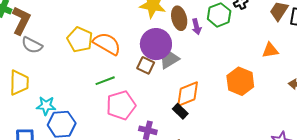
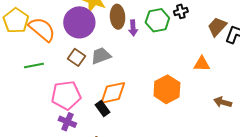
purple circle: (156, 44) -> (79, 22), moved
pink pentagon: (121, 105) -> (66, 95), moved

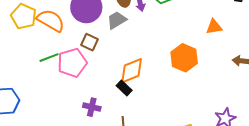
gray trapezoid: (101, 56) -> (117, 20), moved
pink pentagon: (66, 95) -> (72, 63), moved

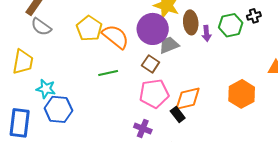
gray trapezoid: (117, 20) -> (169, 45), moved
pink pentagon: (72, 63) -> (154, 94), moved

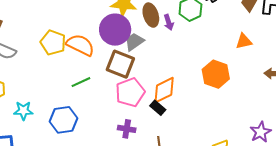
brown square: (151, 64) -> (120, 64), size x1.6
blue hexagon: (58, 109) -> (63, 120), moved

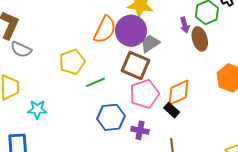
brown ellipse: (151, 15) -> (200, 39), moved
yellow pentagon: (53, 43) -> (72, 62), moved, turned 30
orange semicircle: (80, 45) -> (105, 30), moved, turned 88
blue hexagon: (63, 120) -> (111, 117), moved

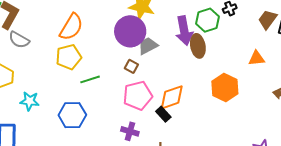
purple arrow: (185, 25) -> (184, 31), size x1.8
orange semicircle: (105, 30) -> (71, 27), moved
brown square: (135, 65) -> (131, 66), size x0.5
blue hexagon: (111, 117) -> (72, 115), moved

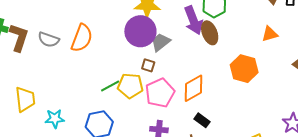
gray semicircle: (19, 40) -> (49, 40), moved
yellow pentagon: (69, 57) -> (130, 86), moved, turned 30
black rectangle: (163, 114) -> (202, 120), moved

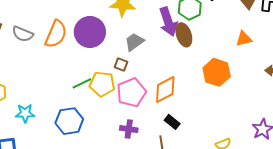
purple circle: (140, 31) -> (90, 32), moved

